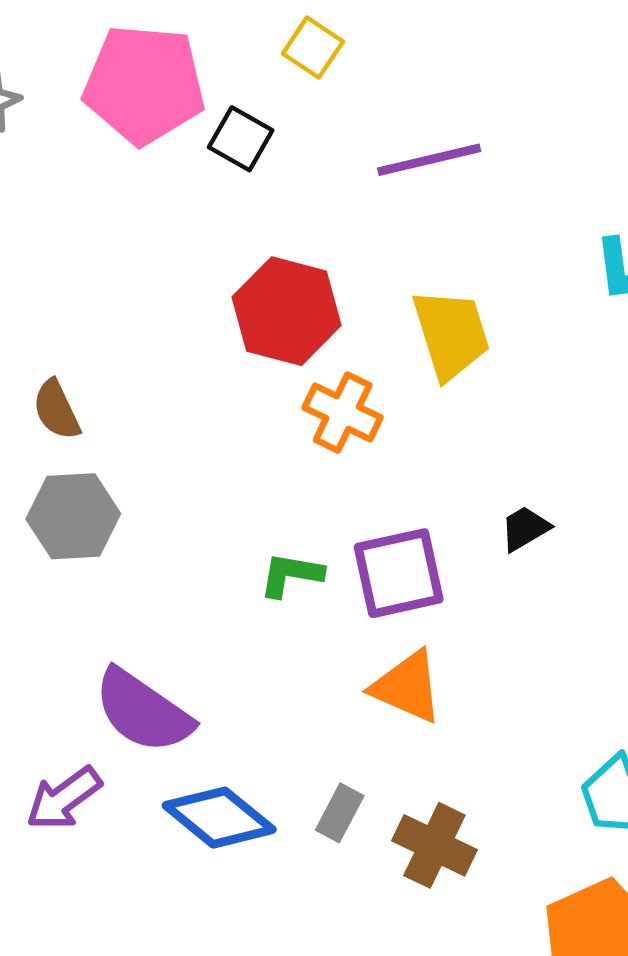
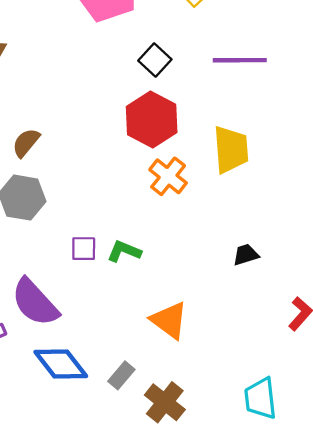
black square: (241, 139) -> (155, 60), moved
brown semicircle: (57, 410) -> (26, 143), turned 52
purple square: (399, 573) -> (84, 249), moved, size x0.6

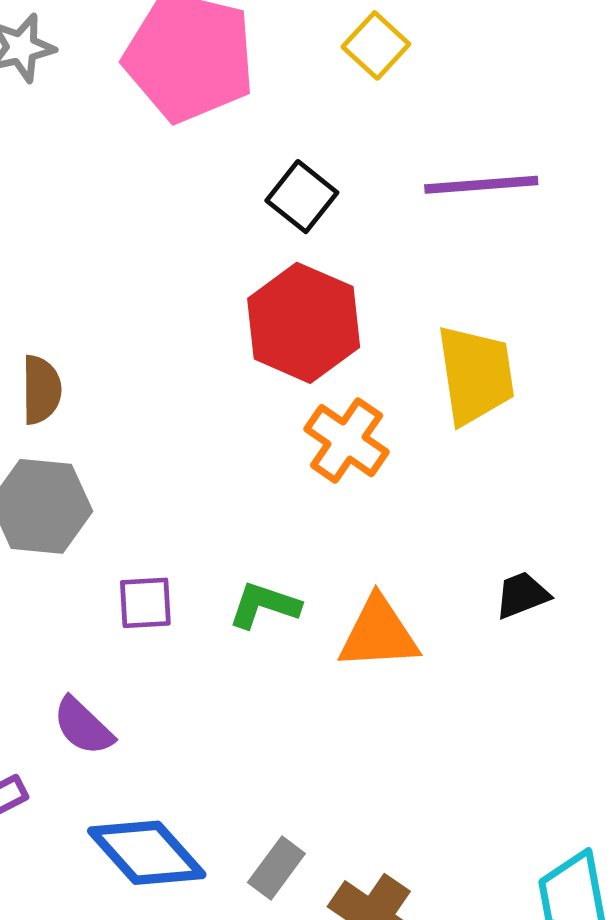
brown semicircle: (26, 143) -> (41, 390), turned 144
purple square: (84, 249) -> (145, 603), moved
purple semicircle: (35, 302) -> (83, 726), size x0.6
orange triangle: (169, 320) -> (379, 633), moved, turned -36

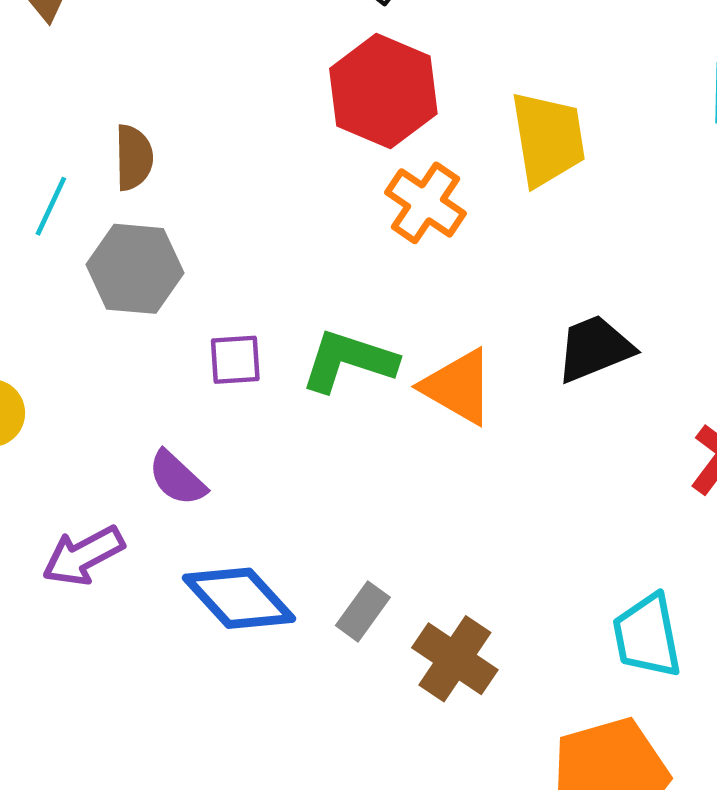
black trapezoid: (522, 595) -> (595, 349), size x1.5
green L-shape: (264, 605) -> (349, 361), size x1.4
orange triangle: (379, 633) -> (458, 387), turned 34

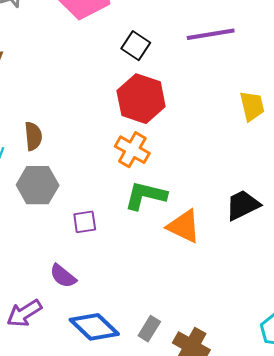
yellow trapezoid: (548, 139) -> (252, 106), moved, size x0.7
orange cross: (426, 203) -> (132, 150), moved
green L-shape: (349, 361) -> (146, 196), moved

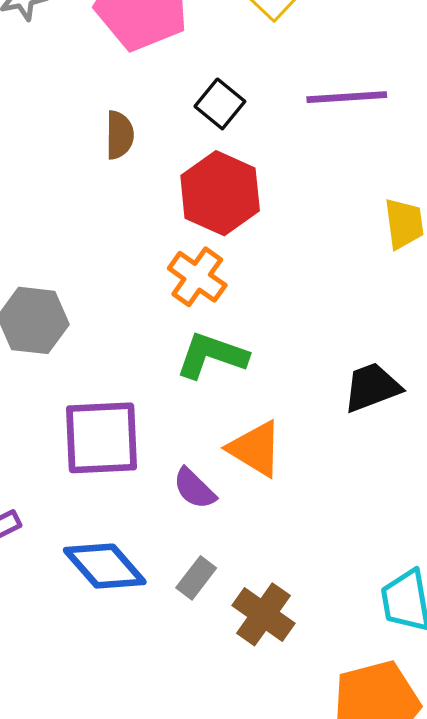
brown semicircle: (33, 136) -> (119, 135), moved
purple square: (85, 222) -> (101, 438), moved, size x2.0
orange triangle: (184, 226) -> (255, 449), moved
purple semicircle: (63, 276) -> (194, 489), moved

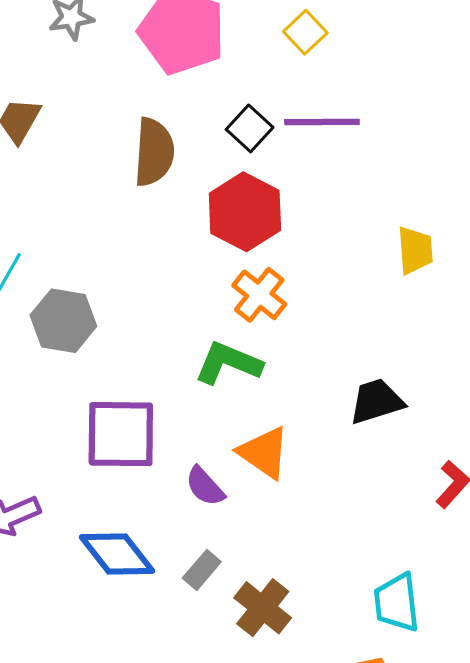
purple line: (347, 97) -> (322, 122), moved
brown semicircle: (119, 135) -> (154, 152), size x1.5
orange cross: (197, 277) -> (259, 295), moved

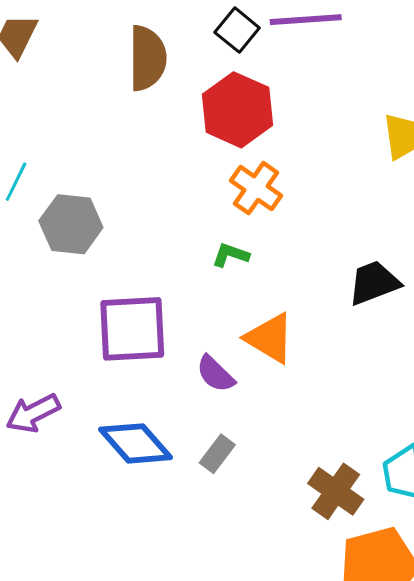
green L-shape: (228, 363) -> (231, 255), size x0.6
brown cross: (263, 608) -> (336, 491), moved

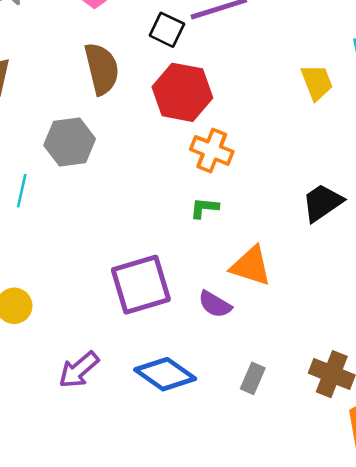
gray hexagon: (71, 224) -> (70, 142), moved
gray rectangle: (217, 454) -> (253, 378), moved

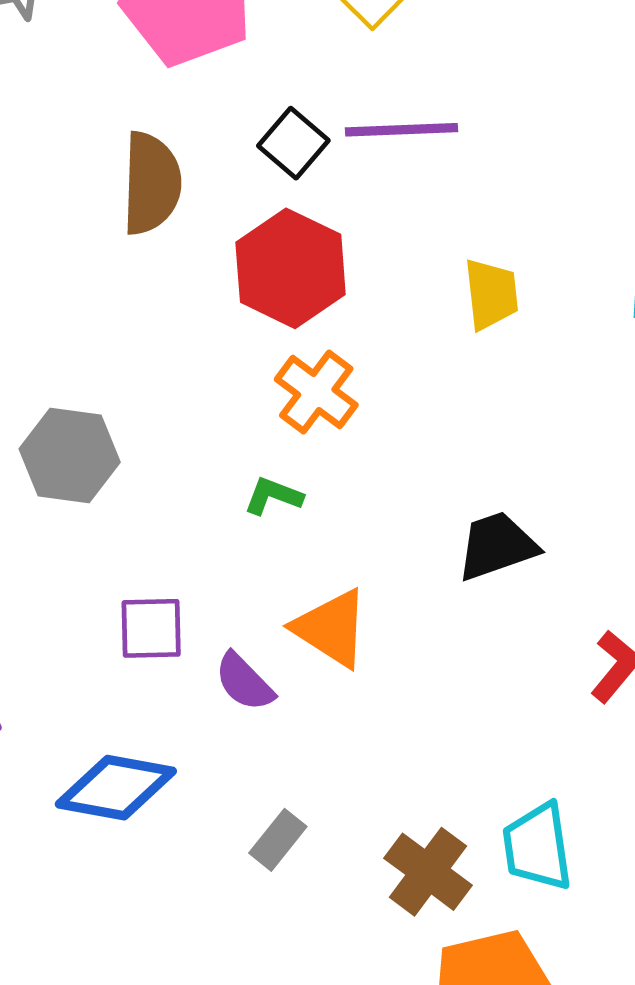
yellow trapezoid: (317, 82) -> (491, 294), moved
gray hexagon: (70, 142) -> (70, 455), moved
purple square: (141, 285) -> (151, 628), moved, size x0.6
blue diamond: (165, 374) -> (116, 788), turned -40

